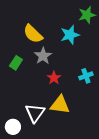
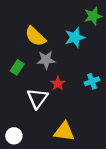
gray star: (43, 56) -> (46, 60), turned 30
yellow triangle: (60, 105) -> (64, 132), moved
white triangle: (35, 113) -> (37, 98), moved

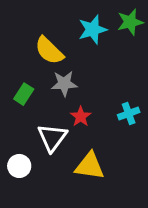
cyan star: (75, 37) -> (93, 30), moved
yellow triangle: (64, 132) -> (90, 166), moved
white circle: (14, 136) -> (19, 166), moved

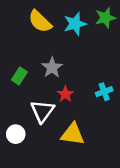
yellow semicircle: (49, 51) -> (40, 21), moved
gray star: (64, 84) -> (52, 67), turned -30

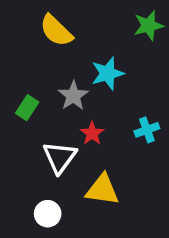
cyan star: (75, 24) -> (108, 73), moved
white circle: (16, 134) -> (48, 214), moved

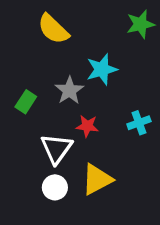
red star: (92, 133) -> (87, 126), turned -30
yellow triangle: (102, 190) -> (97, 179), turned -36
white circle: (48, 214) -> (55, 187), moved

